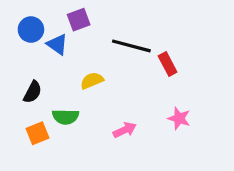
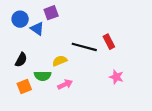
black line: (131, 46) -> (84, 47), moved
yellow semicircle: (92, 81) -> (60, 61), moved
pink arrow: (125, 130) -> (65, 84), moved

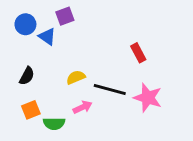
black line: (84, 47) -> (110, 90), moved
green semicircle: (43, 76) -> (54, 123), moved
pink star: (116, 77) -> (148, 98), size x1.5

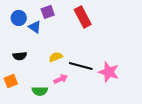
red rectangle: (138, 53) -> (83, 17), moved, size x1.5
black semicircle: (27, 76) -> (20, 56), turned 56
orange square: (31, 110) -> (11, 81), moved

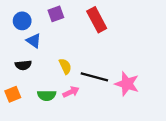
blue triangle: (35, 27) -> (34, 41), moved
yellow semicircle: (56, 57) -> (65, 66), turned 88
green semicircle: (40, 91) -> (47, 95), moved

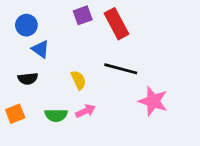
purple square: (56, 14) -> (83, 15), moved
black line: (94, 77) -> (121, 69), moved

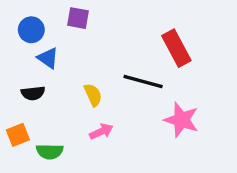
purple square: (83, 15) -> (78, 18), moved, turned 30
red rectangle: (116, 24) -> (176, 48), moved
green semicircle: (56, 115) -> (50, 152), moved

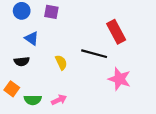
blue circle: (31, 30) -> (22, 11), moved
pink arrow: (101, 132) -> (59, 100), moved
orange square: (18, 135) -> (12, 89), turned -32

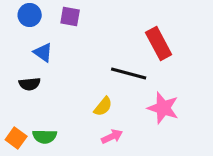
yellow semicircle: (61, 62) -> (103, 106), moved, turned 64
orange square: (12, 89) -> (16, 138), moved
pink arrow: (59, 100) -> (112, 136), moved

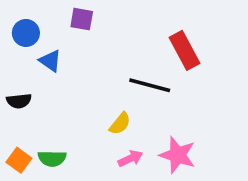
blue circle: (30, 15) -> (26, 33), moved
black semicircle: (30, 84) -> (19, 101), moved
pink star: (163, 108) -> (178, 155), moved

